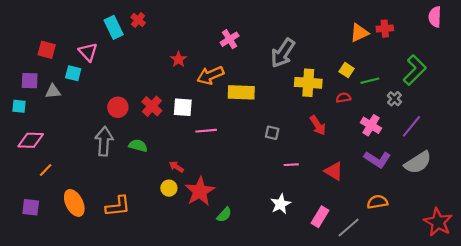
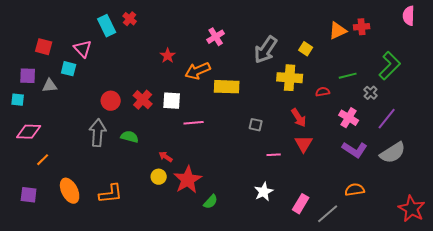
yellow square: (347, 70) -> (306, 49), moved
red triangle: (334, 171) -> (304, 144), moved, turned 30

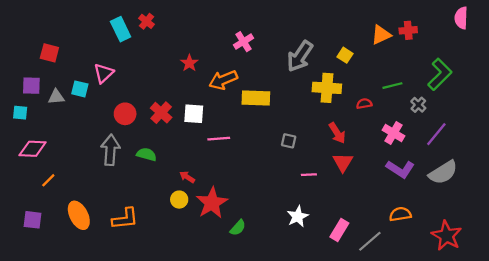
pink triangle: (83, 49) -> (104, 73), moved, turned 30
cyan square: (69, 69) -> (80, 89), moved
red star: (412, 209) -> (447, 236), moved

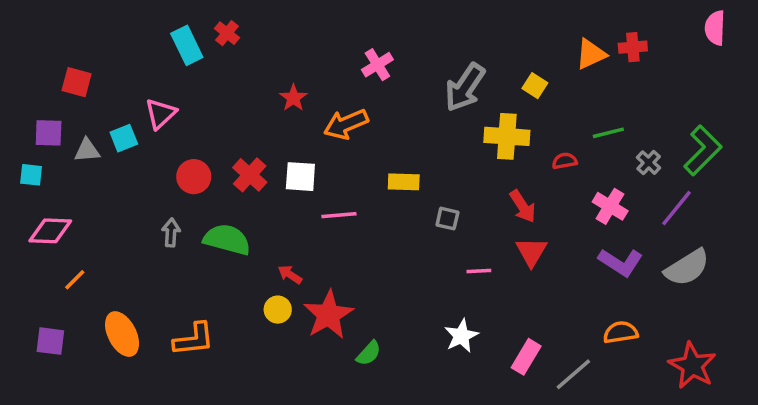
green L-shape: (440, 74) -> (703, 150), moved
cyan square: (80, 89) -> (124, 138), turned -36
yellow rectangle: (256, 98) -> (404, 182), moved, size x0.7
gray arrow: (110, 150) -> (171, 233), size x0.6
green semicircle: (146, 154) -> (227, 240), size x1.5

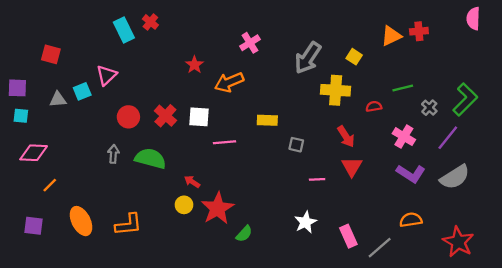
purple square: (49, 133) -> (17, 88), moved
pink rectangle: (526, 357) -> (348, 236), turned -55

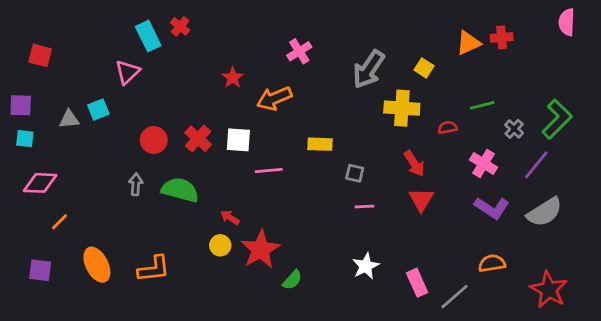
red square: (51, 54) -> (40, 55), moved
pink triangle: (106, 75) -> (127, 72), moved
pink line: (317, 179) -> (364, 206), moved

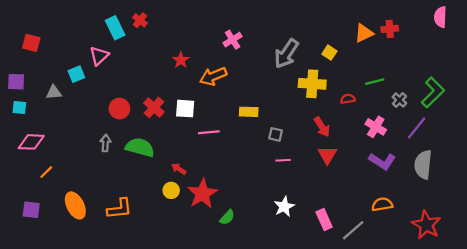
cyan square: (98, 109) -> (76, 74), moved
gray semicircle: (545, 212) -> (423, 165), turned 128

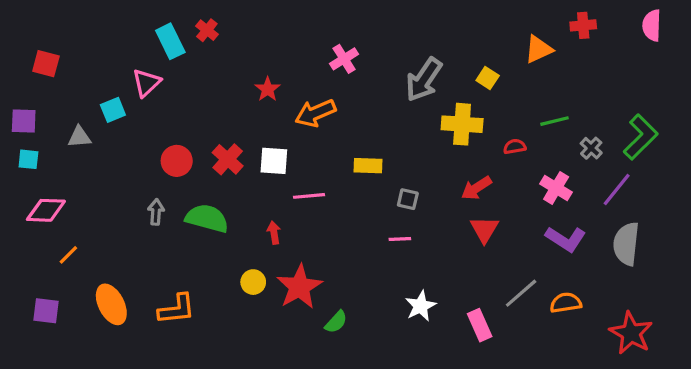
red cross: (390, 29) -> (583, 25), moved
red arrow: (322, 127) -> (476, 188), turned 90
pink line: (283, 160) -> (400, 239), moved
red arrow: (179, 169) -> (274, 233), moved, turned 48
gray line: (353, 230) -> (521, 293), moved

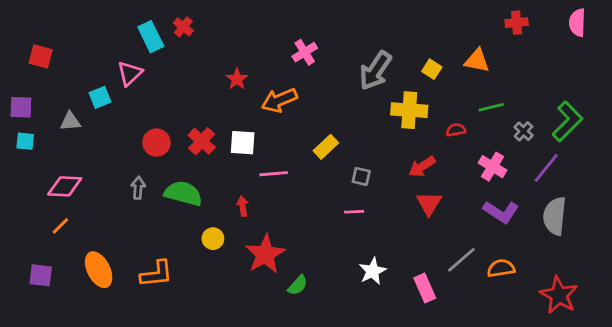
orange triangle: (539, 49) -> (477, 61), moved, turned 36
yellow rectangle: (368, 166) -> (326, 147), turned -45
pink diamond: (46, 210) -> (65, 186), moved
yellow circle: (253, 282) -> (213, 239), moved

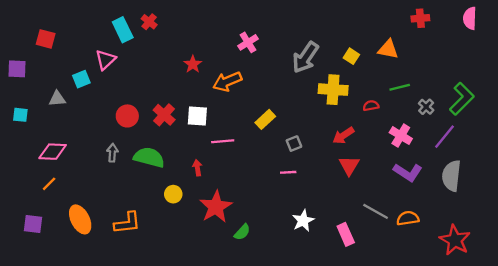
red square: (41, 56) -> (46, 39), moved
purple square: (21, 107) -> (17, 69), moved
gray square: (361, 176) -> (294, 144), turned -35
gray line: (461, 260) -> (376, 211), turned 70

